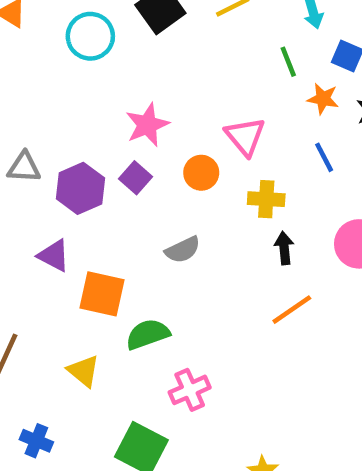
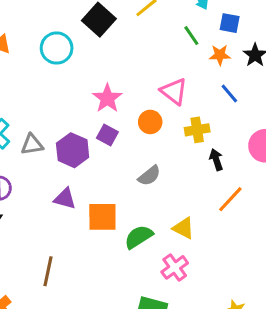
yellow triangle: (83, 371) -> (183, 228), moved

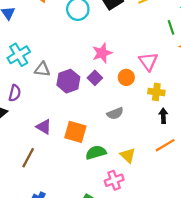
purple triangle: (65, 199) -> (44, 127), moved

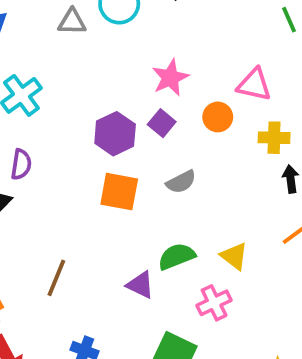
pink triangle: (148, 61) -> (254, 85), turned -36
gray triangle: (42, 69) -> (72, 22), moved
gray semicircle: (115, 113) -> (181, 182), moved
purple triangle: (44, 127) -> (140, 285), moved
orange square: (75, 132) -> (119, 192), moved

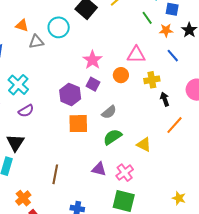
purple semicircle: (21, 164) -> (26, 111), moved, turned 63
green semicircle: (177, 256) -> (113, 137), moved
pink cross: (214, 303) -> (125, 173), moved

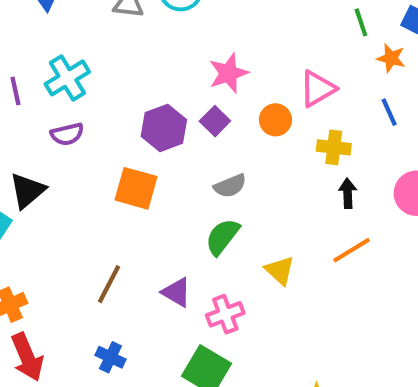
pink triangle: (136, 55) -> (318, 89), turned -48
orange square: (78, 124) -> (136, 188), moved
green semicircle: (113, 137) -> (222, 237), turned -36
brown line: (55, 174) -> (109, 284), moved

